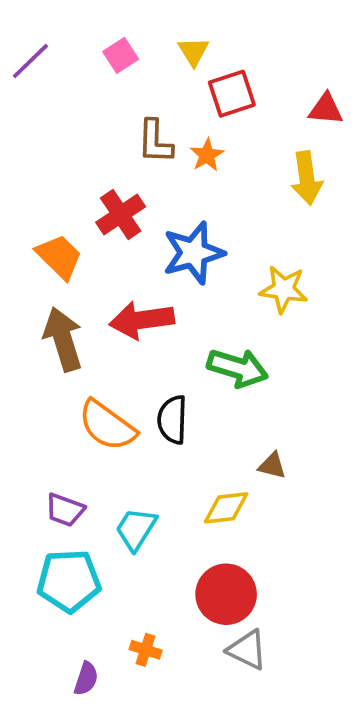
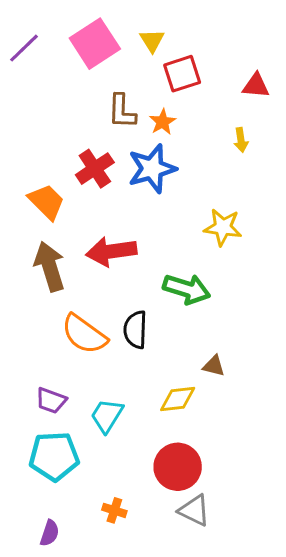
pink square: (121, 55) -> (95, 44), size x1.8
yellow arrow: (307, 178) -> (241, 140), size x0.6
blue star: (193, 253) -> (152, 169), moved
purple semicircle: (86, 679) -> (50, 533), moved

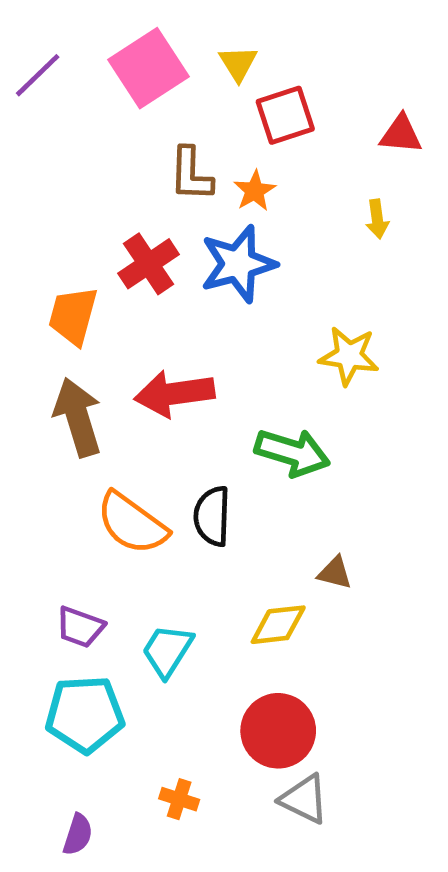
orange trapezoid: (47, 202) -> (73, 316), turned -120

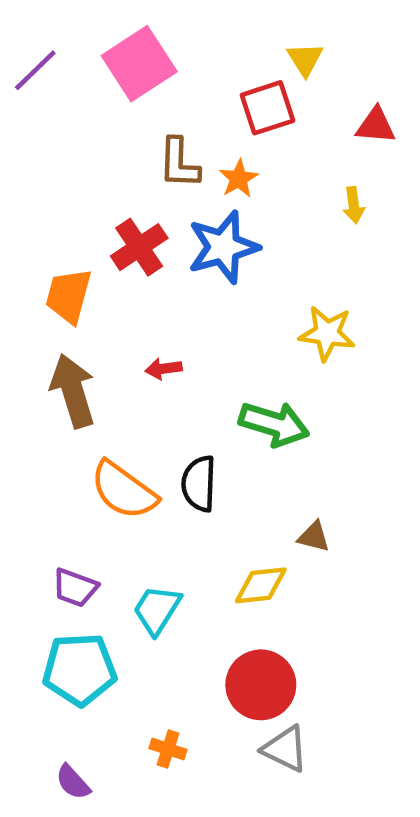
yellow triangle: (238, 63) -> (305, 59), moved
red arrow: (174, 394) -> (164, 369), size x0.5
purple semicircle: (78, 835) -> (73, 782), turned 120

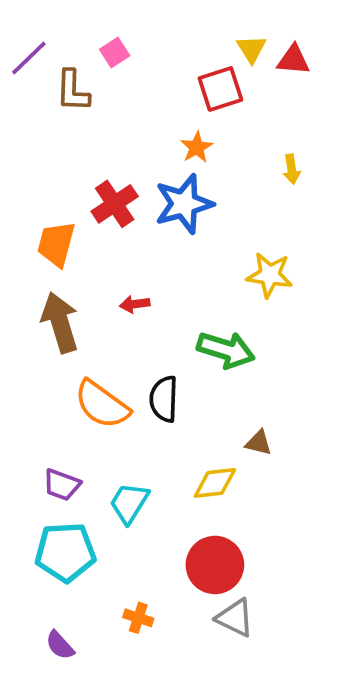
pink square: (139, 64) -> (115, 53), size x0.5
red triangle: (376, 126) -> (293, 60), moved
brown L-shape: (179, 163) -> (73, 91), moved

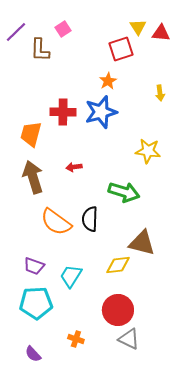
red cross: (115, 204) -> (63, 112), turned 35
brown triangle: (259, 443) -> (142, 243), size x1.8

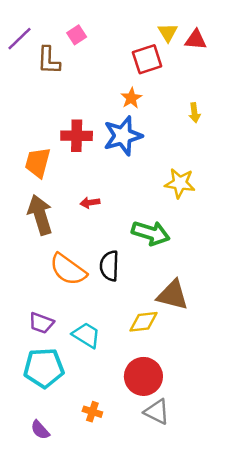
cyan trapezoid: (71, 276) -> (86, 335), turned 90

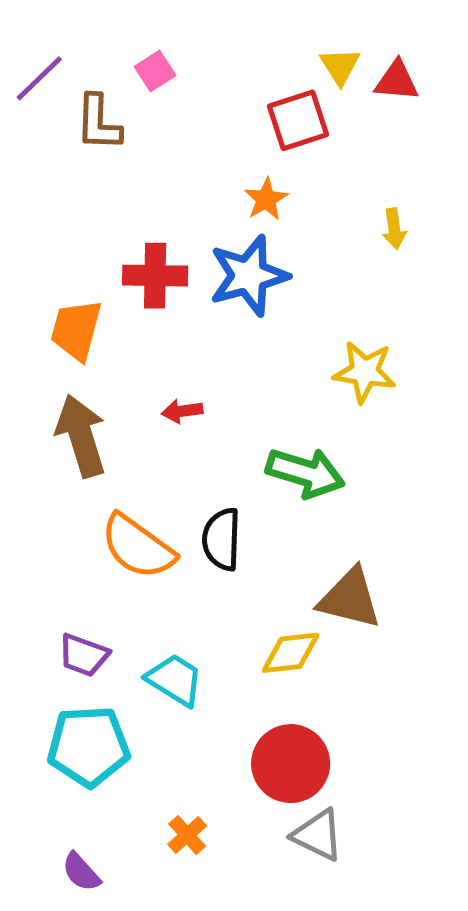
orange cross: (92, 412) -> (187, 835), turned 30

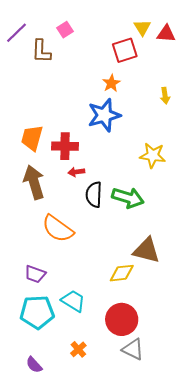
red cross: (155, 276) -> (65, 146), moved
black semicircle: (222, 539) -> (94, 195), moved
cyan trapezoid: (175, 680) -> (73, 301), moved

